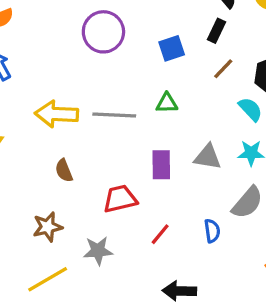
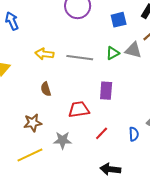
green triangle: (167, 103) -> (113, 53), turned -32
yellow arrow: (57, 114) -> (44, 54), size x0.7
gray triangle: (208, 157) -> (133, 50), moved

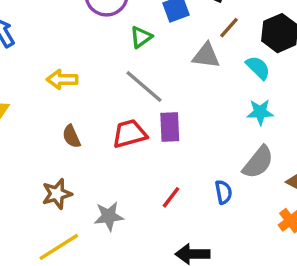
green triangle: (113, 53) -> (141, 37), moved
gray line: (80, 58) -> (144, 87), moved, turned 40
red trapezoid: (79, 109) -> (130, 134), moved

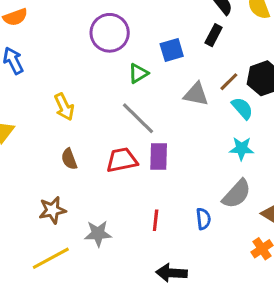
brown line: (229, 28) -> (229, 82), moved
yellow arrow: (62, 79) -> (64, 107), turned -120
red line: (171, 197) -> (156, 220), turned -35

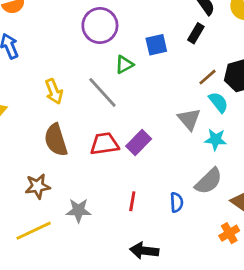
gray triangle: (196, 94) -> (189, 119), moved, turned 35
gray line: (138, 118) -> (102, 92), moved
purple rectangle: (159, 157) -> (139, 142), turned 40
brown semicircle: (69, 159) -> (56, 140), size x1.6

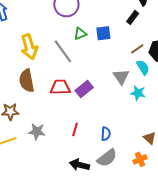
blue square: (156, 45) -> (103, 33), moved
yellow arrow: (54, 91) -> (29, 47), size x1.4
gray semicircle: (209, 181) -> (107, 158), moved

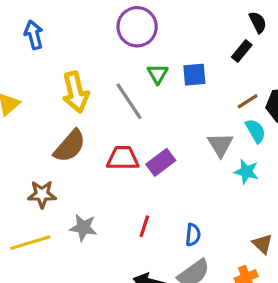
green triangle: (80, 34) -> (158, 74), turned -40
brown semicircle: (27, 81) -> (70, 146), turned -130

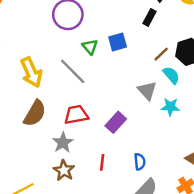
purple rectangle: (161, 162) -> (116, 122), moved
brown star: (42, 194) -> (64, 170), moved, turned -30
gray star: (83, 228) -> (63, 143), moved, turned -30

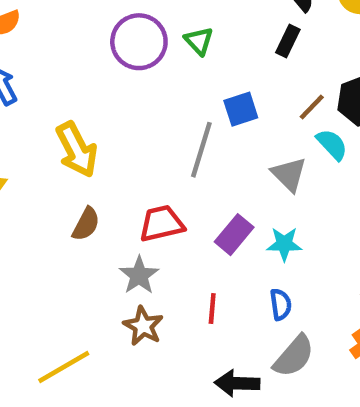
blue square: (118, 42) -> (241, 109), moved
green triangle: (90, 47) -> (199, 41), moved
gray line: (73, 71) -> (201, 150), moved, turned 64
cyan star: (170, 107) -> (284, 244), moved
brown semicircle: (35, 113) -> (86, 224), size x0.7

